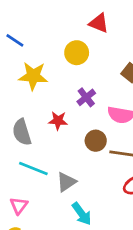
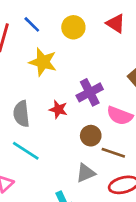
yellow circle: (77, 53) -> (73, 27), moved
purple cross: (86, 97) -> (90, 92), size x1.4
gray triangle: (66, 182) -> (86, 173), moved

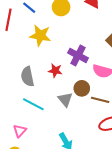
purple cross: (90, 92) -> (78, 55), turned -30
gray triangle: (86, 173) -> (65, 99), moved, turned -42

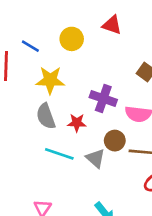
gray semicircle: (27, 76) -> (46, 116), moved
cyan line: (33, 104) -> (59, 154), moved

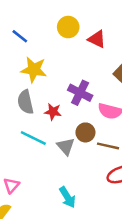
red triangle: (112, 25) -> (97, 39), moved
yellow circle: (72, 39) -> (68, 27), moved

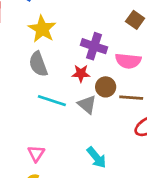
yellow star: (34, 70) -> (42, 29), turned 30
red star: (53, 112) -> (81, 73), moved

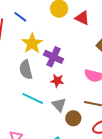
purple cross: (94, 46) -> (53, 57), moved
brown circle: (106, 87) -> (73, 118), moved

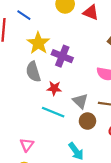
red star: (57, 81) -> (54, 88), moved
cyan line: (33, 98) -> (53, 112), moved
gray triangle: (59, 105) -> (80, 101), moved

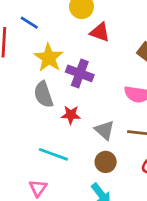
red triangle: (91, 12) -> (100, 32), moved
cyan line: (53, 112) -> (53, 154), moved
brown circle: (87, 121) -> (106, 162), moved

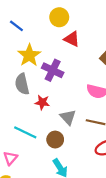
brown circle: (106, 162) -> (55, 140), moved

